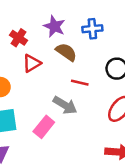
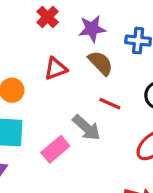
purple star: (54, 26) -> (92, 29), turned 30
red cross: (18, 38) -> (48, 17), moved

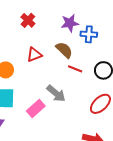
purple star: (92, 29) -> (70, 23), moved
red line: (110, 104) -> (75, 69), moved

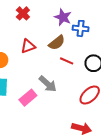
purple star: (70, 23) -> (63, 17), turned 30
brown semicircle: (64, 50) -> (57, 43), turned 96

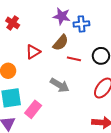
red cross: (23, 13) -> (13, 23), moved
pink rectangle: (28, 98) -> (33, 109), moved

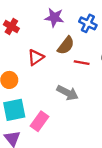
purple star: (62, 16) -> (54, 18), moved
blue cross: (81, 24) -> (88, 23), turned 35

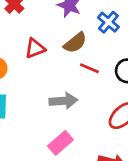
gray arrow: (67, 93) -> (63, 101), turned -45
pink rectangle: (40, 121) -> (60, 143), moved

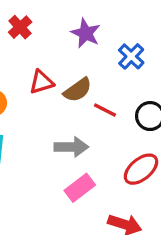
brown semicircle: (75, 43) -> (78, 90), moved
pink rectangle: (60, 143) -> (80, 188), moved

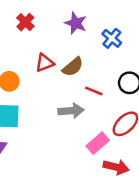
red line: (105, 110) -> (94, 91), moved
pink rectangle: (80, 188) -> (98, 143), moved

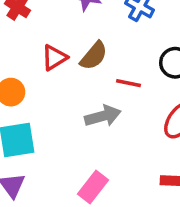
pink rectangle: (98, 143) -> (93, 187), moved

